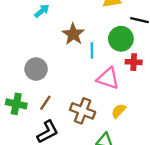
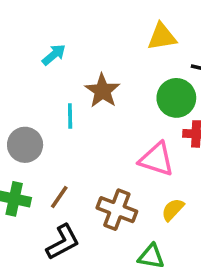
cyan line: (92, 50) -> (70, 116), moved
gray circle: (36, 69) -> (25, 145), moved

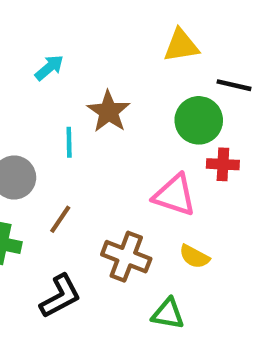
brown line: (59, 197) -> (60, 219), moved
yellow semicircle: (173, 210) -> (194, 257), turned -105

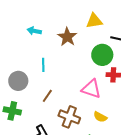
cyan arrow: (49, 68) -> (34, 31), turned -128
brown star: (109, 112) -> (67, 37), moved
brown line: (60, 219) -> (47, 96), moved

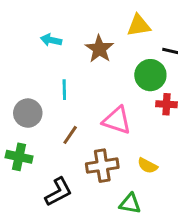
pink triangle: (91, 89) -> (117, 120), moved
brown cross: (69, 117) -> (102, 166), turned -30

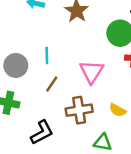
cyan line: (64, 90) -> (47, 56), moved
pink triangle: (117, 120) -> (92, 72), turned 45

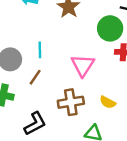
brown line: (52, 84) -> (35, 77), moved

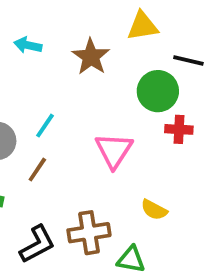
cyan line: (40, 50) -> (45, 126), turned 35
brown cross: (71, 102) -> (89, 233), moved

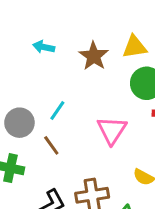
yellow triangle: (143, 26) -> (135, 47), moved
brown line: (37, 170) -> (51, 145), turned -70

